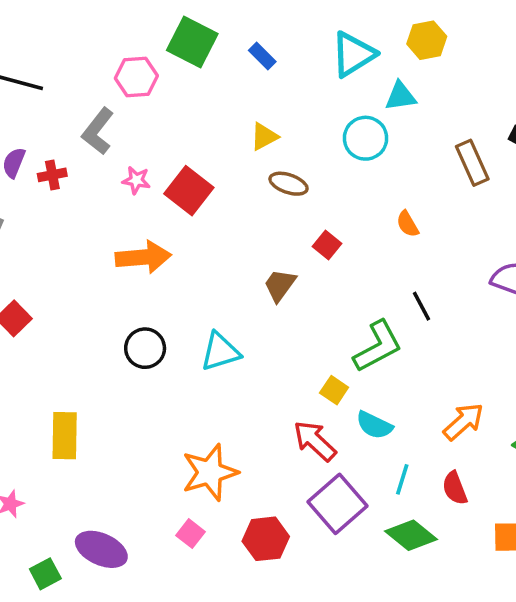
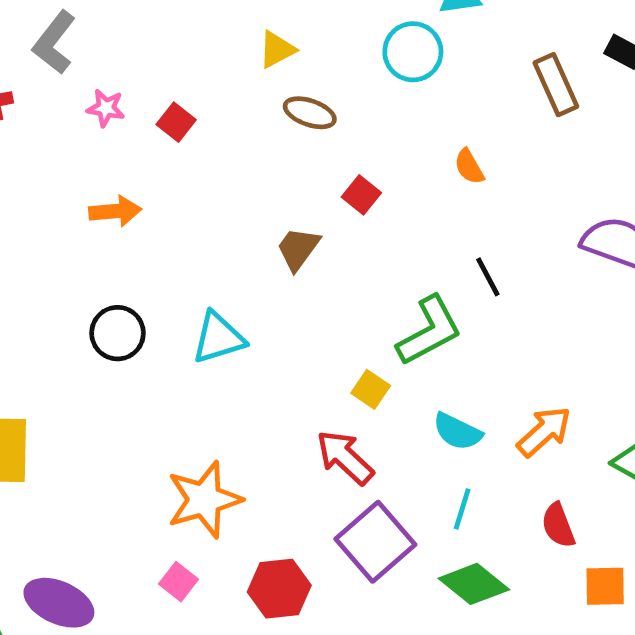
red square: (189, 191) -> (176, 122), size x0.6
orange arrow: (143, 257) -> (115, 211), size x0.7
cyan semicircle: (374, 425) -> (457, 432), moved
red semicircle: (455, 488) -> (558, 525), moved

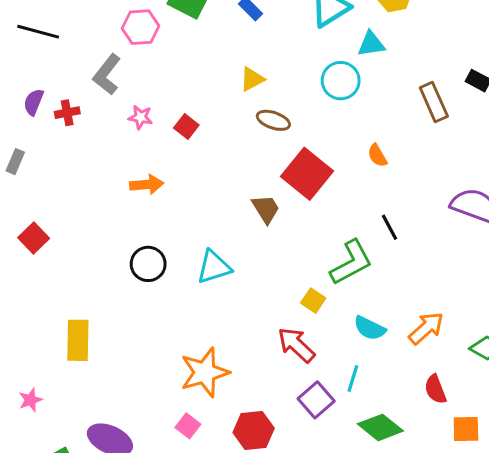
red square: (361, 195) -> (307, 174), size x2.0
brown trapezoid: (298, 249) -> (266, 209), turned 112
cyan line: (462, 509) -> (353, 379), moved
purple square: (375, 542) -> (316, 400), size x0.7

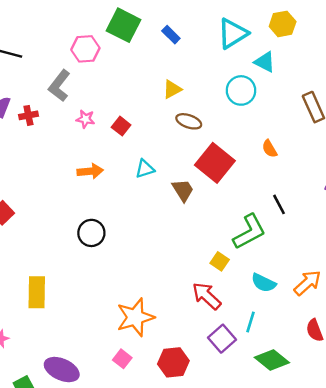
cyan triangle: (371, 44) -> (265, 62), turned 35
cyan triangle: (214, 267) -> (145, 169), moved, size x0.7

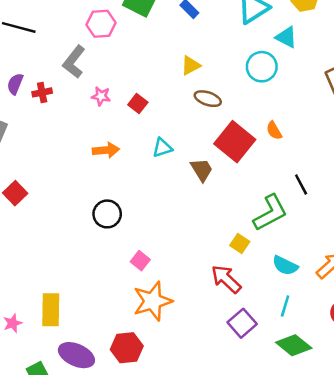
orange semicircle: (269, 149) -> (274, 131), moved
yellow rectangle: (37, 292) -> (51, 310), moved
cyan line: (250, 322) -> (285, 306), moved
pink square: (122, 359) -> (140, 261), moved
red hexagon: (173, 362) -> (127, 348), moved

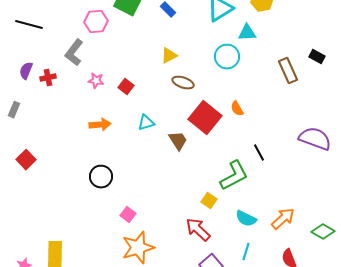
cyan triangle: (286, 37) -> (247, 33), turned -30

